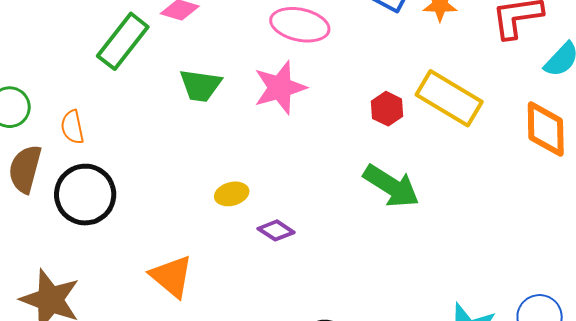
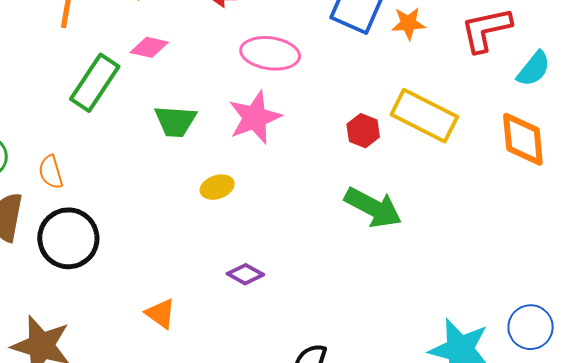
yellow ellipse: (232, 194) -> (217, 187), moved
purple diamond: (276, 230) -> (245, 274), moved
orange triangle: (172, 276) -> (161, 314), size x0.7

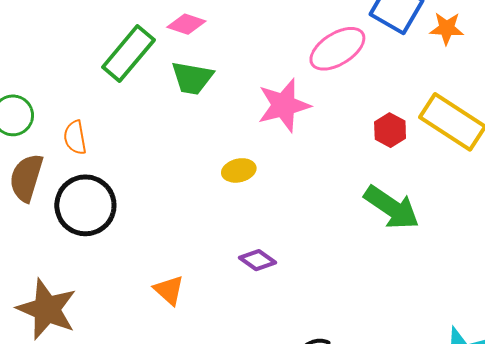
pink ellipse: (270, 53) -> (337, 49), moved, turned -46
green trapezoid: (175, 121) -> (192, 78), moved

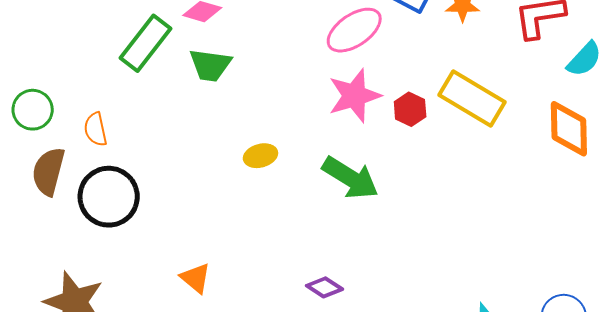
pink star: (284, 105) -> (354, 96), moved
green arrow: (392, 208) -> (350, 178), moved
purple diamond: (258, 260) -> (324, 287), moved

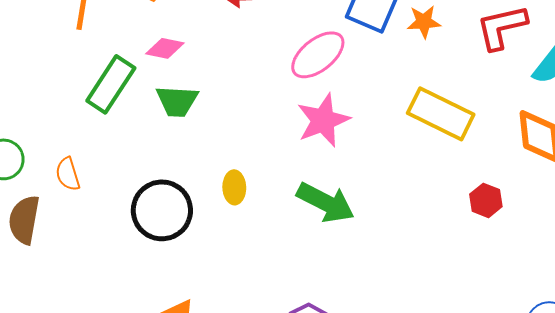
red hexagon: (410, 109) -> (486, 200), moved
yellow ellipse: (260, 156) -> (234, 187), turned -72
black circle: (109, 197) -> (162, 210), moved

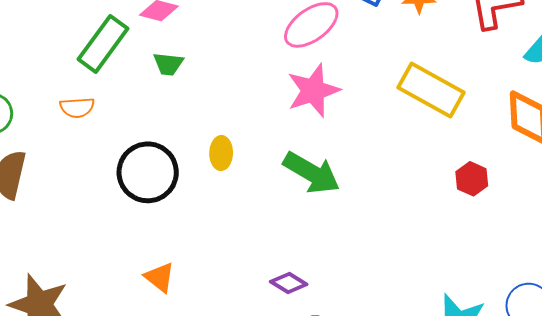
green trapezoid: (177, 101) -> (168, 64), size x0.7
orange semicircle: (68, 174) -> (77, 107), moved, turned -80

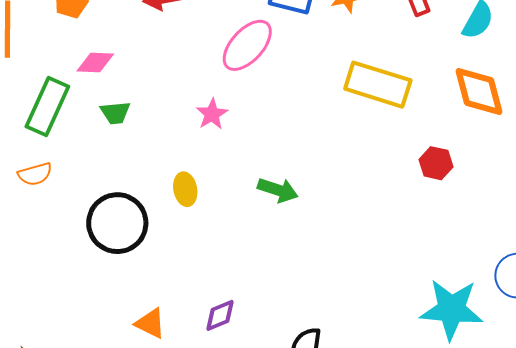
pink star: (313, 90) -> (212, 114), moved, size x0.6
green arrow: (312, 173) -> (278, 190), size x0.7
purple diamond: (289, 283) -> (220, 315), moved, turned -42

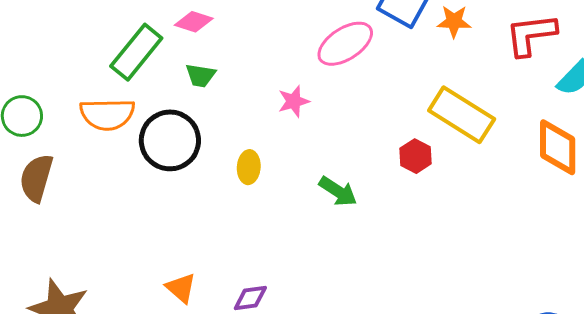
red hexagon: (436, 163) -> (416, 156), moved
orange semicircle: (35, 174) -> (107, 114), size x1.6
black circle: (117, 223) -> (170, 140), moved

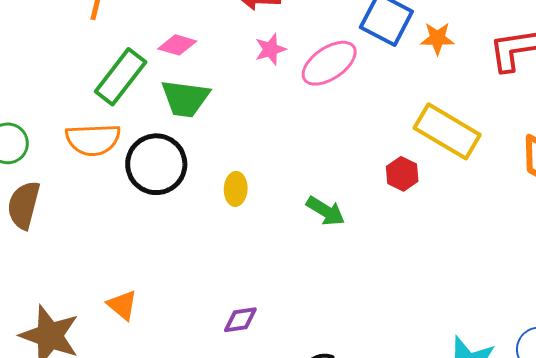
green trapezoid: (200, 75) -> (185, 98), size x1.6
pink star: (294, 101) -> (270, 49), moved
orange triangle: (181, 288) -> (122, 305), moved

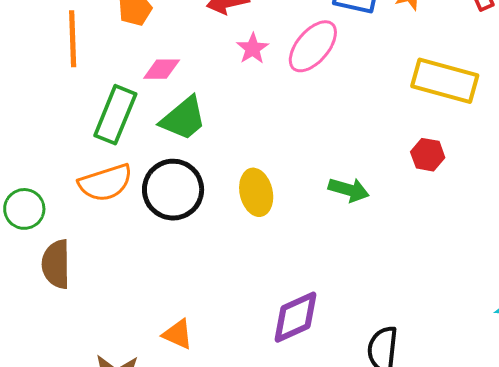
green trapezoid: (185, 98) -> (183, 119), turned -32
red hexagon: (402, 174) -> (428, 155), moved
yellow ellipse: (236, 189) -> (256, 192), size x1.4
purple diamond: (240, 320) -> (295, 317), size x1.6

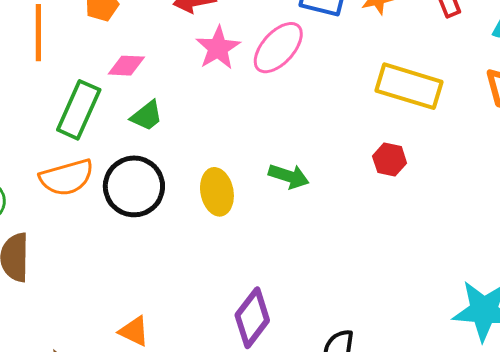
pink star: (253, 48) -> (218, 48), size x1.4
green trapezoid: (183, 119) -> (147, 116), size x0.7
green arrow: (349, 190) -> (289, 176), moved
purple diamond: (295, 317) -> (252, 318), turned -30

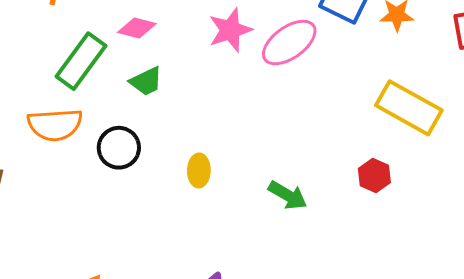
green arrow: (289, 176) -> (288, 195), moved
black circle: (134, 186) -> (119, 148), size x0.7
yellow ellipse: (217, 192) -> (199, 171), size x0.7

